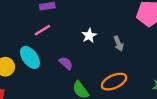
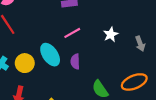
pink line: (42, 30) -> (72, 33), moved
purple semicircle: (66, 63) -> (75, 62), moved, turned -136

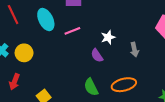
cyan ellipse: (50, 55) -> (46, 20), moved
purple semicircle: (75, 62) -> (97, 55), moved, turned -40

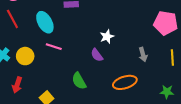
pink line: (72, 31) -> (54, 47), moved, turned 42
gray arrow: (134, 50) -> (143, 55), moved
green semicircle: (91, 87) -> (79, 81), moved

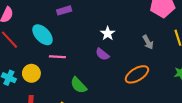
green semicircle: (79, 81) -> (79, 85), moved

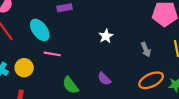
purple semicircle: (102, 54) -> (104, 79), moved
orange ellipse: (137, 74) -> (151, 80), moved

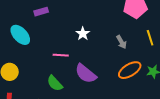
pink line: (52, 54) -> (61, 55), moved
purple semicircle: (104, 79) -> (86, 74), size x1.6

